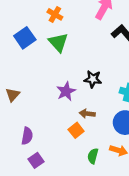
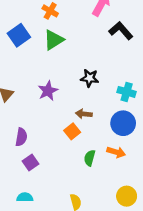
green triangle: (58, 42) -> (54, 40), turned 40
purple star: (66, 91) -> (48, 91), moved

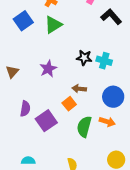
cyan cross: (127, 92) -> (104, 61), moved
green semicircle: (90, 158) -> (84, 127), size x1.5
purple square: (31, 163) -> (46, 121), moved, size x1.5

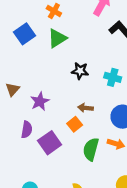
black star: (84, 58) -> (80, 71), moved
purple star: (48, 69) -> (40, 101), moved

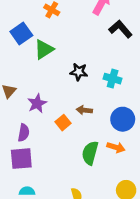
green triangle: (57, 38) -> (44, 49), moved
orange square: (75, 124) -> (63, 123), moved
purple square: (50, 143) -> (21, 159), moved, turned 30

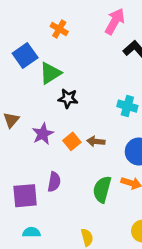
black star: (79, 72) -> (68, 98), moved
orange square: (63, 123) -> (72, 141), moved
purple semicircle: (24, 133) -> (54, 182), moved

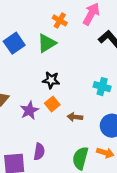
orange cross: (59, 29) -> (60, 20), moved
green triangle: (50, 73) -> (47, 43), moved
orange square: (72, 141) -> (52, 104), moved

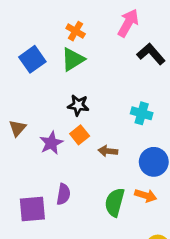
orange cross: (60, 20) -> (76, 31), moved

